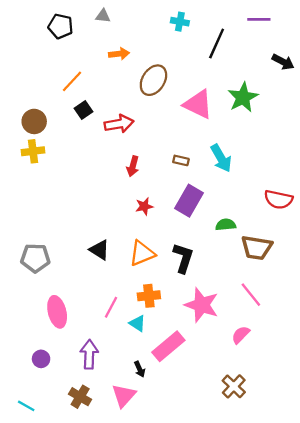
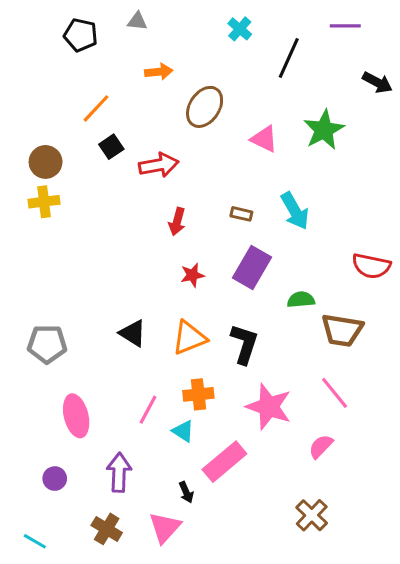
cyan cross: (180, 22) -> (240, 29), turned 30
pink triangle: (198, 104) -> (264, 139), size x0.7

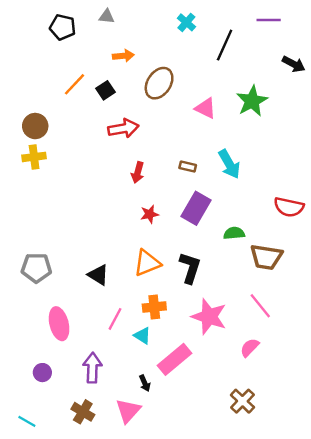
black square: (111, 147) -> (105, 90), moved
black triangle: (133, 333) -> (98, 275), moved

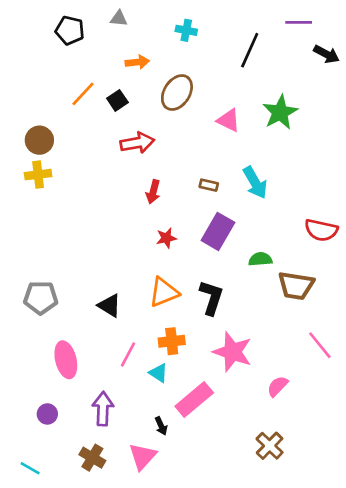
cyan cross: (186, 22) -> (186, 30), moved, turned -30
black arrow: (294, 64) -> (326, 54), moved
pink line: (260, 306) -> (320, 345), moved

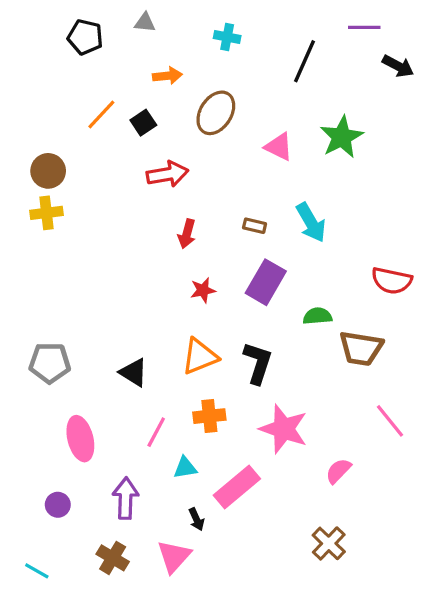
cyan triangle: (158, 373) -> (185, 468), moved, turned -42

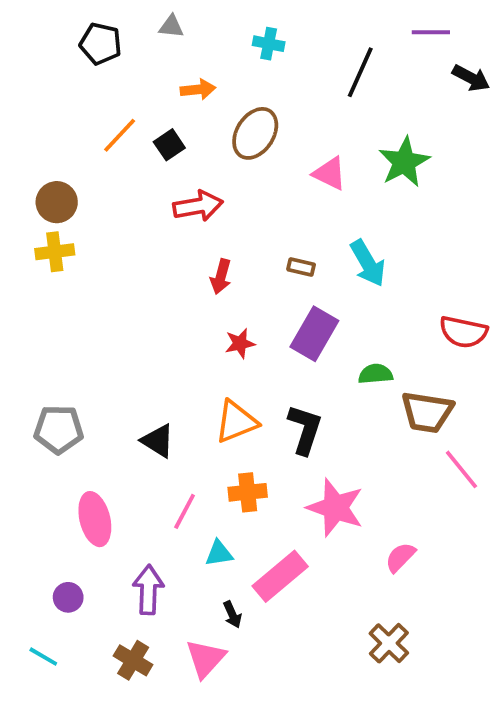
pink line: (390, 421) -> (461, 469), moved
cyan line: (37, 571) -> (43, 657), moved

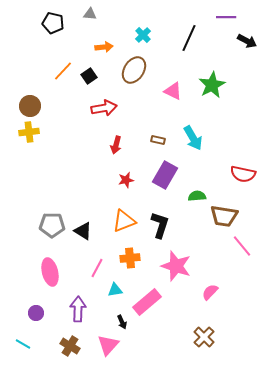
cyan cross: (269, 44) -> (143, 35), moved, turned 35
gray pentagon: (59, 429) -> (52, 225), moved

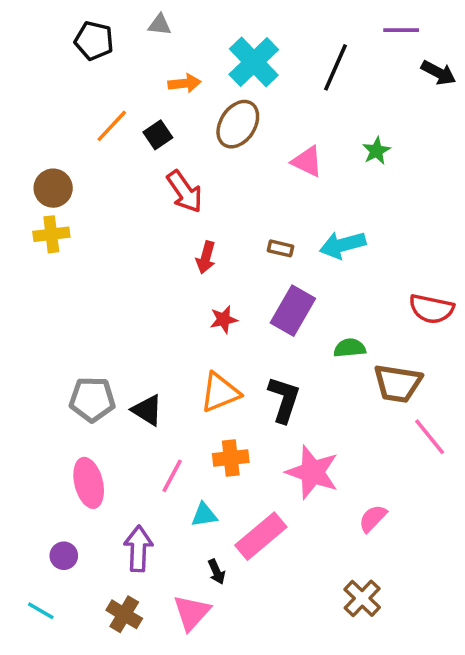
cyan cross: (143, 35) -> (254, 62), size x1.8
green star: (212, 85) -> (376, 151), size x0.6
red arrow: (104, 108) -> (185, 192), turned 65
cyan arrow: (193, 138) -> (343, 245), turned 105

